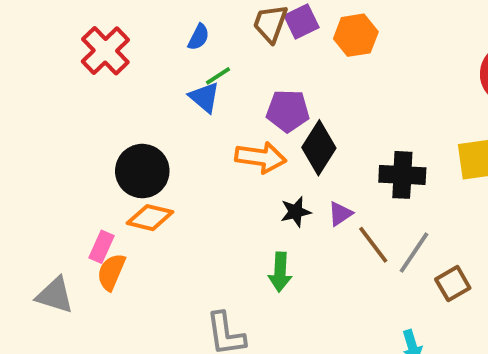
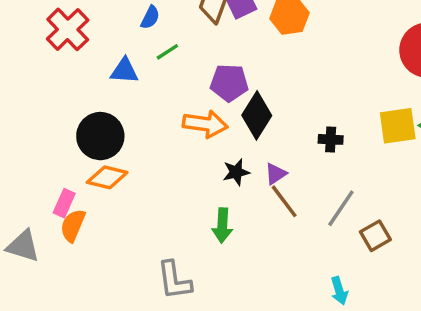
blue triangle: (204, 97) -> (124, 71), moved, turned -36
black cross: (402, 175) -> (331, 139), size x0.6
brown line: (373, 245) -> (284, 201), moved

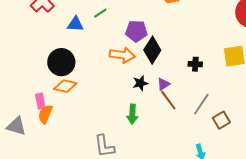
pink rectangle: (64, 203) -> (40, 101), turned -35

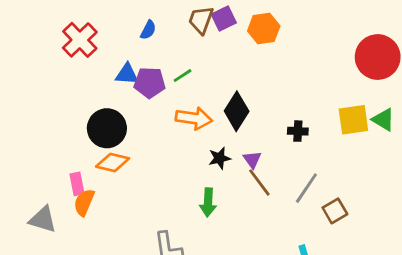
green line: (100, 13) -> (182, 76), moved
purple pentagon: (136, 31) -> (150, 83), moved
purple triangle: (163, 84) -> (252, 160), turned -32

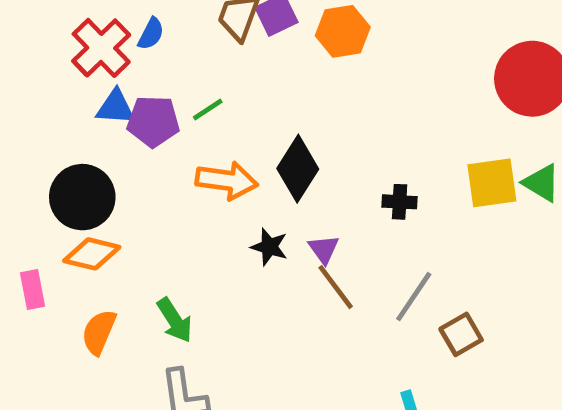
red cross: (80, 40) -> (101, 48), moved
black star: (219, 158) -> (269, 247), turned 30
orange semicircle: (84, 202) -> (99, 332), moved
green arrow: (208, 202) -> (175, 320), moved, turned -36

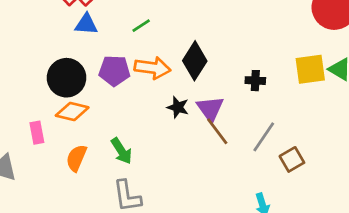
purple pentagon: (153, 121) -> (114, 71), moved
purple triangle: (324, 249) -> (210, 109), size x1.5

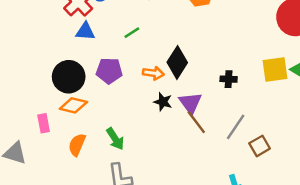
orange arrow: (152, 68) -> (153, 73), moved, size x0.7

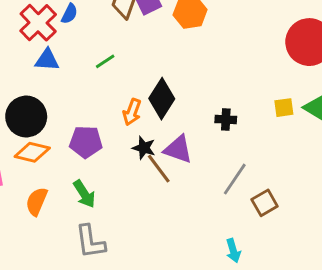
yellow square: (275, 70) -> (284, 108), size x0.6
purple pentagon: (109, 71) -> (86, 142), moved
orange arrow: (153, 73) -> (132, 112), turned 102
purple triangle: (190, 103) -> (178, 149), turned -35
brown line: (196, 122) -> (159, 169), moved

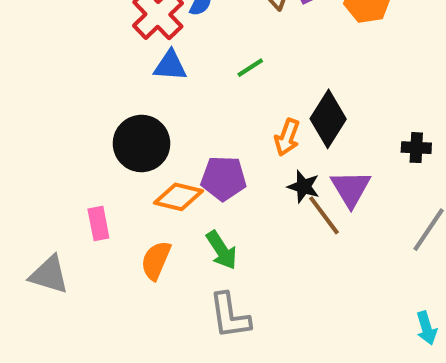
purple triangle: (178, 149) -> (351, 189), turned 40
orange diamond: (32, 152) -> (178, 197), moved

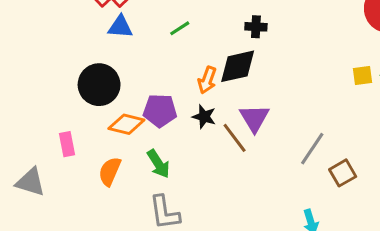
black diamond: (328, 119) -> (238, 66), turned 45
black cross: (416, 148) -> (256, 27), moved
black star: (304, 187) -> (204, 117), moved

